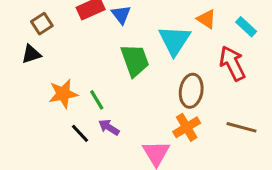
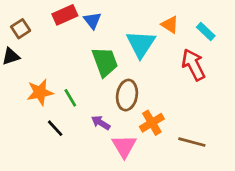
brown ellipse: (191, 91) -> (127, 95), moved
purple arrow: (109, 127) -> (101, 123), moved
brown line: (241, 127) -> (192, 142), moved

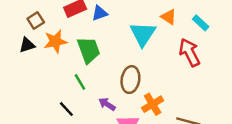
blue triangle: (92, 20) -> (100, 13), turned 49
green trapezoid: (105, 62) -> (89, 50), moved
orange star: (40, 92) -> (55, 41), moved

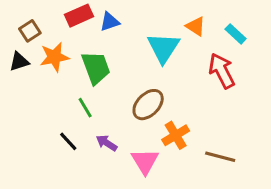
brown ellipse: (130, 80) -> (148, 105), turned 35
purple arrow: (107, 104) -> (107, 143), moved

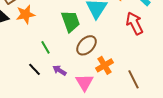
green trapezoid: (96, 68) -> (70, 21), moved
brown line: (220, 157) -> (134, 79), turned 48

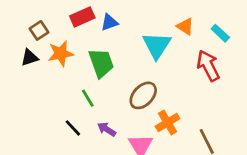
green trapezoid: (70, 21) -> (101, 63), moved

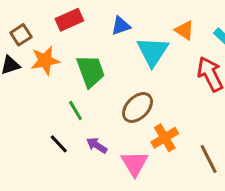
blue triangle: (109, 22) -> (121, 26), moved

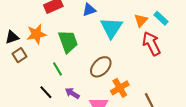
orange triangle: (184, 30) -> (141, 20), moved, turned 40
brown square: (21, 35) -> (19, 55), moved

